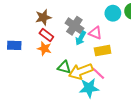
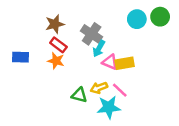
pink triangle: (95, 33) -> (110, 62), moved
green triangle: (64, 67) -> (79, 95), moved
yellow arrow: (81, 71) -> (99, 88), size x0.6

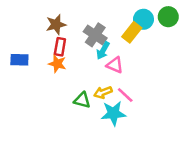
red rectangle: (58, 45) -> (60, 47), turned 63
yellow rectangle: (125, 63) -> (132, 32), moved, turned -42

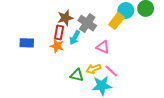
brown star: (56, 25) -> (65, 18), moved
cyan arrow: (103, 51) -> (75, 38), moved

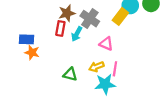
orange star: (57, 46) -> (32, 52), moved
pink line: (111, 71) -> (115, 69), turned 56
green triangle: (77, 75) -> (70, 74), moved

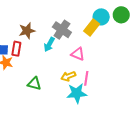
brown star: (67, 13) -> (27, 31), moved
red rectangle: (60, 28) -> (16, 49), moved
green triangle: (70, 74) -> (34, 84), moved

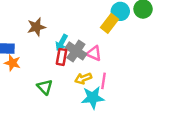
gray cross: (62, 30) -> (76, 51), moved
red rectangle: (16, 49) -> (62, 57), moved
green triangle: (34, 84) -> (45, 87), turned 32

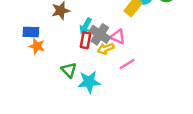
yellow arrow: (83, 78) -> (106, 49), moved
pink line: (103, 81) -> (127, 64), turned 49
cyan star: (93, 98) -> (89, 82), moved

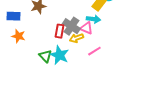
cyan arrow: (86, 26) -> (93, 19), moved, turned -112
blue rectangle: (31, 32) -> (13, 16), moved
cyan star: (89, 82) -> (59, 55), moved, turned 30

